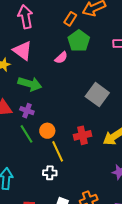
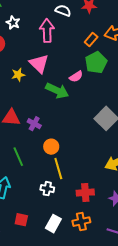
green arrow: (30, 84) -> (57, 91), moved
green line: (27, 134) -> (18, 157), moved
red cross: (82, 135) -> (85, 193), moved

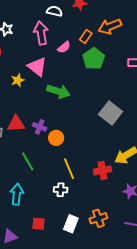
pink semicircle: (76, 77) -> (64, 47), moved
orange circle: (51, 147) -> (56, 138), moved
red cross: (85, 193) -> (102, 170), moved

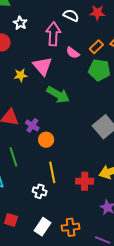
pink semicircle: (64, 47) -> (73, 53), turned 64
green pentagon: (94, 59) -> (99, 70), turned 30

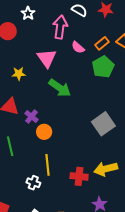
green pentagon: (99, 70) -> (103, 67), turned 30
yellow star: (21, 75) -> (19, 74), moved

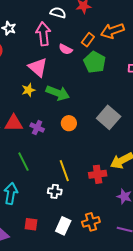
yellow star: (19, 74) -> (28, 90), moved
orange circle: (44, 132) -> (69, 123), moved

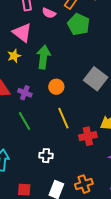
green arrow: (58, 93) -> (43, 57), turned -100
green line: (23, 162) -> (24, 121), moved
yellow line: (64, 171) -> (63, 118), moved

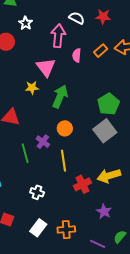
pink semicircle: (49, 13) -> (77, 55), turned 56
green pentagon: (79, 24) -> (108, 104), moved
purple cross: (25, 93) -> (43, 142), moved
red cross: (88, 136) -> (82, 184), turned -30

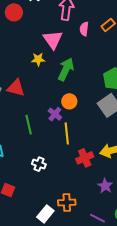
purple cross: (43, 142) -> (55, 114), moved
white rectangle: (38, 228) -> (45, 214), moved

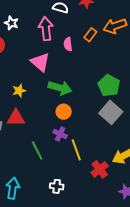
yellow star: (38, 59) -> (19, 91), moved
green arrow: (66, 69) -> (60, 88), turned 95
orange circle: (69, 101) -> (64, 112), moved

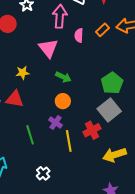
green arrow: (60, 88) -> (63, 77), size x0.7
red cross: (100, 169) -> (92, 130), moved
white cross: (57, 186) -> (43, 173), turned 32

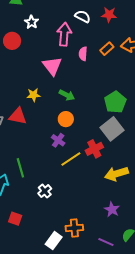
yellow star: (23, 73) -> (34, 95), moved
green line: (30, 135) -> (20, 168), moved
yellow line: (69, 141) -> (71, 159), turned 65

